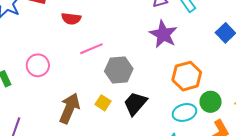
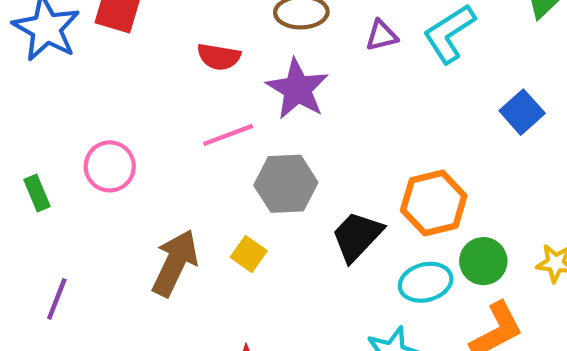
red semicircle: (71, 19) -> (219, 57), moved
purple star: (163, 34) -> (297, 89), moved
black trapezoid: (135, 104) -> (357, 236), moved

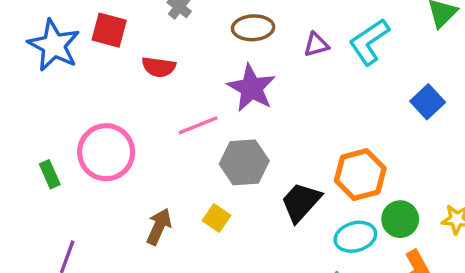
red semicircle: (219, 57) -> (159, 67), moved
pink circle: (110, 166) -> (106, 152), size x1.4
brown arrow: (175, 263) -> (159, 226), size x0.7

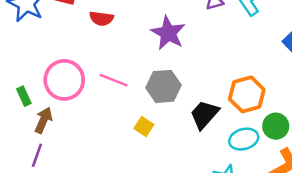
pink line: (198, 125) -> (114, 80), moved, turned 44
brown arrow: (159, 226) -> (43, 120), moved

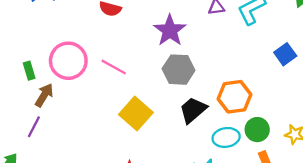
gray hexagon: (163, 86) -> (179, 70), moved
yellow square: (144, 126) -> (136, 113), size x1.8

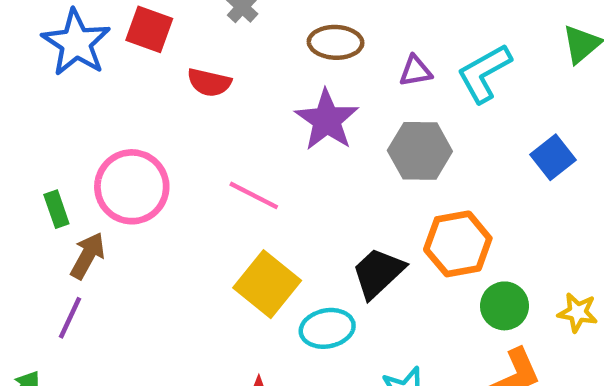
pink line: (114, 67) -> (254, 195), moved
gray hexagon: (179, 70) -> (420, 151), moved
cyan ellipse: (226, 137) -> (327, 328), moved

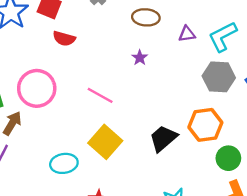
red semicircle: (209, 82) -> (64, 39), moved
purple star: (327, 120) -> (140, 58), size x0.5
gray hexagon: (420, 151) -> (219, 77), moved
cyan ellipse: (327, 328) -> (64, 163), moved

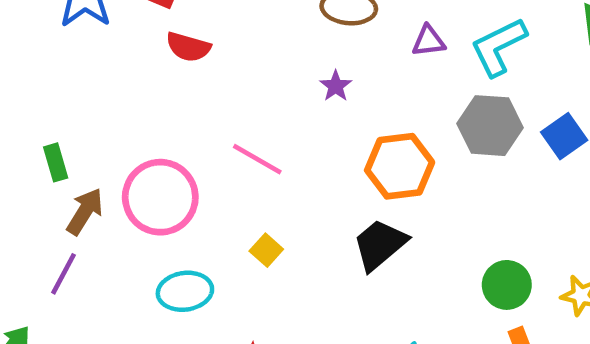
pink circle: (37, 88) -> (160, 197), moved
orange hexagon: (205, 125) -> (400, 166), moved
yellow square: (105, 142) -> (266, 250), size x0.5

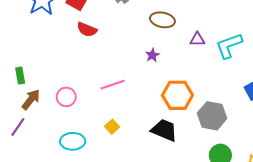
gray hexagon: (490, 126) -> (212, 116), moved
pink line: (257, 159) -> (113, 85), turned -55
pink circle: (160, 197) -> (66, 97), size x0.6
black trapezoid: (380, 245) -> (164, 130), turned 56

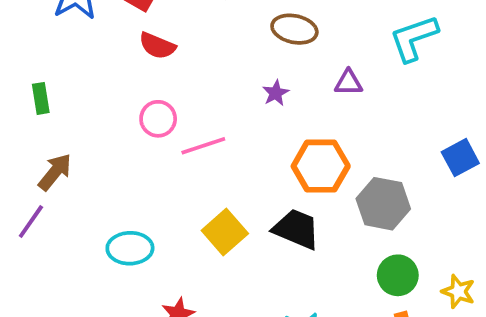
purple triangle: (197, 39) -> (349, 83), moved
cyan L-shape: (229, 46) -> (414, 38), moved
green rectangle: (20, 76) -> (41, 98), moved
pink circle: (66, 97) -> (158, 119), moved
yellow square: (112, 127) -> (225, 232), moved, size x1.6

